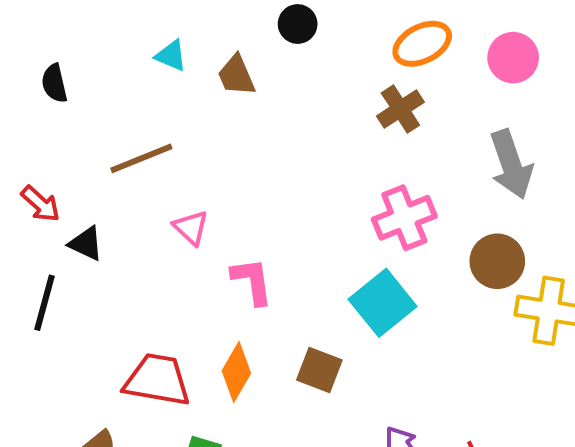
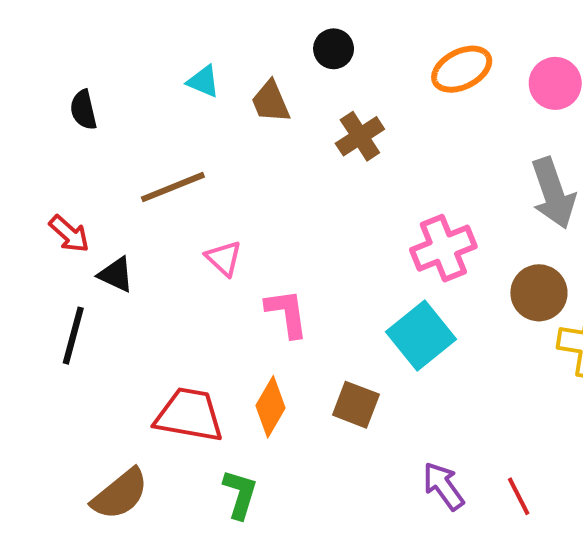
brown cross: (400, 109) -> (360, 136), moved

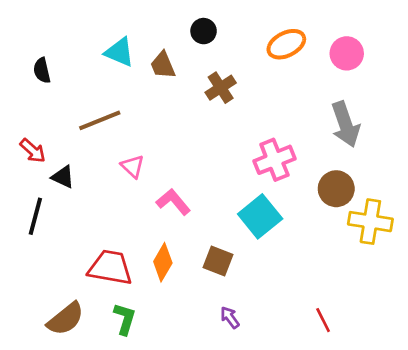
cyan triangle: (203, 81) -> (119, 52), size x1.4
pink L-shape: (287, 313) -> (173, 202), turned -32
purple arrow: (443, 486) -> (230, 317), moved, size x0.7
green L-shape: (240, 494) -> (125, 319), moved

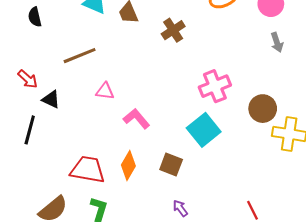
gray arrow: (345, 124) -> (277, 42), moved, size x0.6
pink triangle: (133, 166) -> (105, 91), turned -36

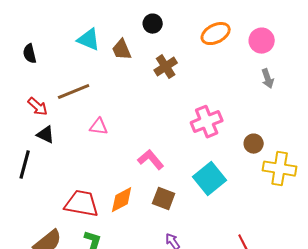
red arrow: (28, 79) -> (38, 107), moved
brown circle: (263, 109) -> (254, 144), size x0.7
pink L-shape: (137, 119) -> (151, 160), moved
cyan square: (204, 130) -> (210, 179), moved
orange diamond: (128, 166) -> (122, 200), turned 32

